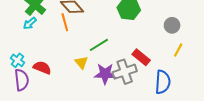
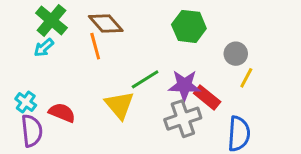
gray circle: (172, 25) -> (236, 54), moved
yellow line: (178, 50) -> (246, 78), moved
yellow triangle: (81, 62) -> (119, 105), size x1.5
purple star: (105, 74) -> (184, 85), moved

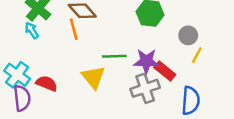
cyan arrow: (44, 48) -> (32, 30), turned 98
green line: (145, 79) -> (114, 56), turned 30
cyan cross: (26, 102) -> (17, 75), size x1.5

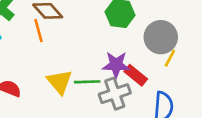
gray circle: (188, 35) -> (161, 37), size x1.6
green line: (114, 56) -> (87, 82), moved

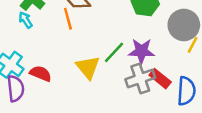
red rectangle: (136, 75) -> (160, 79), moved
green line: (87, 82) -> (114, 52), moved, turned -45

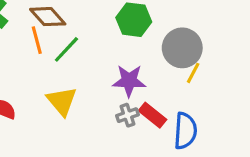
green line: (114, 52) -> (66, 49), moved
gray cross: (140, 79) -> (127, 115), size x0.6

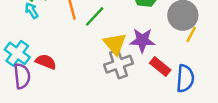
yellow triangle: (62, 101) -> (115, 44), moved
gray cross: (127, 115) -> (118, 64), moved, size x1.6

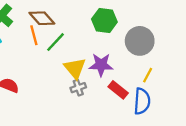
yellow line: (191, 34) -> (148, 75), moved
gray cross: (118, 64) -> (78, 88), size x0.6

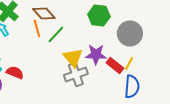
yellow line: (148, 75) -> (129, 63), moved
gray cross: (78, 88) -> (76, 74), size x1.6
red rectangle: (118, 90) -> (115, 65), moved

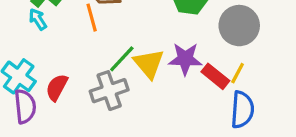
green line: (56, 34) -> (122, 59), moved
red semicircle: (15, 72) -> (57, 87), turned -84
gray cross: (76, 74) -> (109, 91), moved

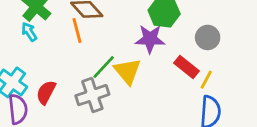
gray circle: (239, 26) -> (208, 37), size x0.7
purple star: (185, 59) -> (150, 39), moved
red rectangle: (215, 76) -> (187, 67), moved

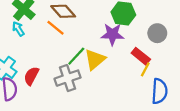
orange line: (77, 30) -> (55, 28), turned -36
yellow triangle: (128, 71) -> (95, 59), turned 30
yellow line: (206, 80) -> (145, 69), moved

